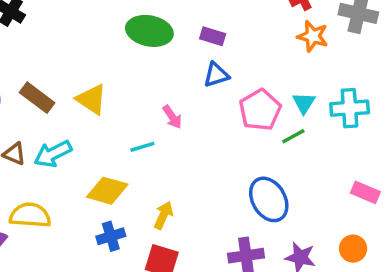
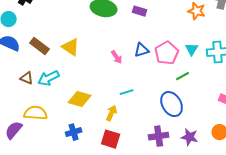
blue triangle: (216, 75) -> (142, 50), moved
green line: (293, 136) -> (183, 76), moved
cyan line: (142, 147) -> (127, 92), moved
blue cross: (111, 236) -> (74, 132), moved

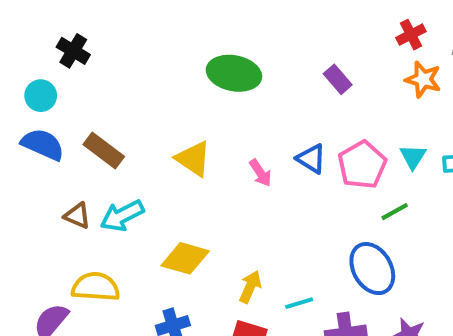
purple rectangle: (140, 11) -> (338, 79), moved, turned 32
yellow triangle: (71, 47) -> (193, 159), moved
blue triangle: (142, 50) -> (311, 159), turned 49
cyan line: (127, 92) -> (299, 303), moved

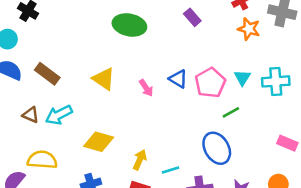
purple rectangle: (338, 79) -> (192, 17), moved

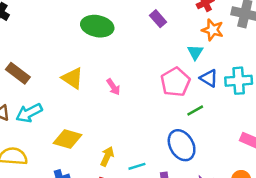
cyan triangle: (242, 78) -> (195, 52), moved
blue triangle: (178, 79) -> (209, 78), moved

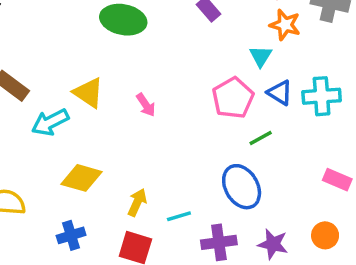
cyan arrow: (29, 113) -> (50, 122), moved

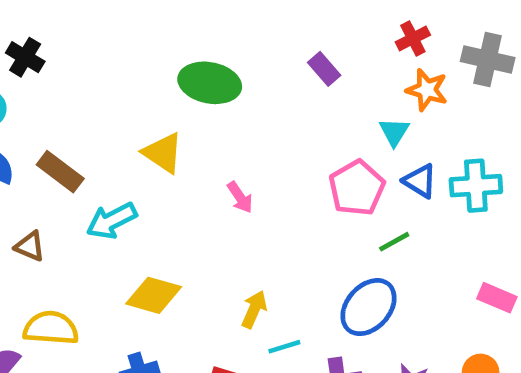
yellow triangle: (88, 93) -> (163, 153), moved
blue ellipse: (242, 187) -> (368, 307), turned 72
yellow arrow: (137, 202) -> (254, 309), moved

